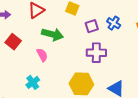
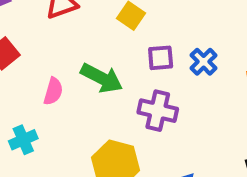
green arrow: (53, 34) -> (102, 78), moved
pink semicircle: (42, 55) -> (53, 91), turned 32

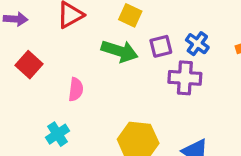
green arrow: (102, 78) -> (120, 51), moved
purple cross: (158, 111) -> (185, 78), moved

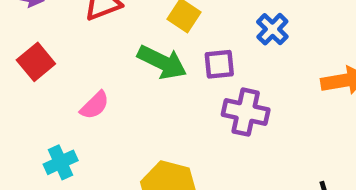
blue cross: (197, 44) -> (272, 29), moved
pink semicircle: (76, 89) -> (95, 105), turned 30

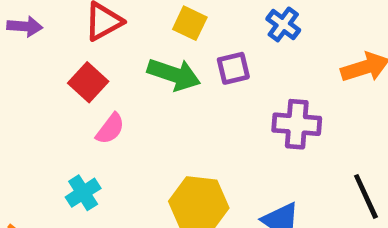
red square: (36, 62) -> (88, 82), moved
purple cross: (246, 112) -> (297, 124), moved

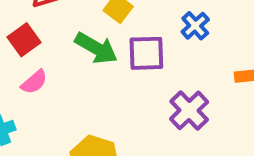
purple square: (233, 68) -> (146, 53), size x1.4
purple cross: (297, 124) -> (189, 110), turned 30

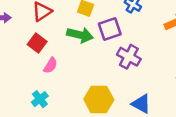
purple cross: (189, 110) -> (129, 57), moved

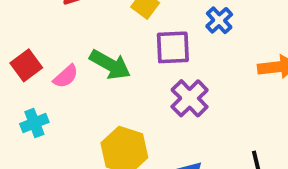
green arrow: (80, 35) -> (110, 65), moved
red square: (37, 43) -> (26, 65), moved

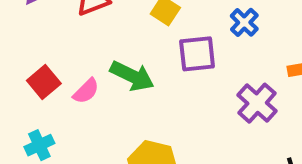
purple cross: (190, 98) -> (257, 103), moved
cyan cross: (34, 123) -> (39, 145), moved

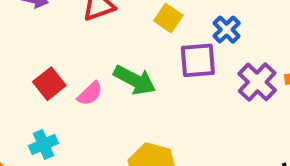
blue cross: (244, 22) -> (227, 30), moved
purple cross: (257, 103) -> (257, 82), moved

